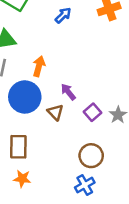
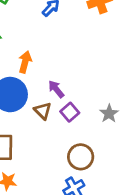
purple square: (92, 112) -> (70, 112), moved

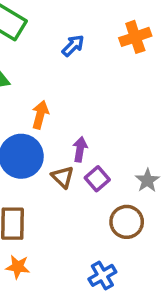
purple arrow: (56, 89) -> (80, 149), turned 48
brown circle: (81, 157) -> (127, 222), moved

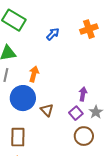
purple arrow: (80, 149) -> (83, 94), moved
purple square: (97, 179) -> (76, 113), moved

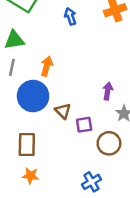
blue arrow: (53, 34) -> (70, 16), turned -64
purple square: (76, 113) -> (84, 125), moved, turned 32

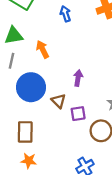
orange arrow: (47, 66) -> (42, 49), moved, turned -42
purple arrow: (108, 91) -> (78, 78), moved

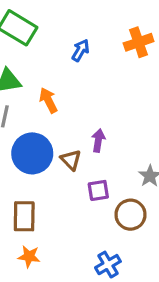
blue arrow: (65, 14) -> (81, 50), turned 49
brown triangle: (59, 101) -> (71, 160), moved

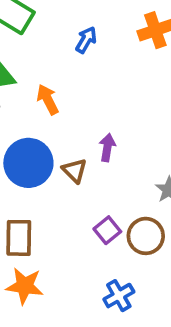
purple square: (98, 190) -> (107, 230), moved, turned -30
orange star: (29, 257) -> (25, 286), size x1.4

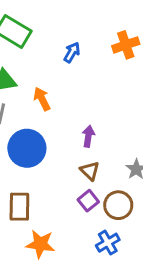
brown triangle: (75, 171) -> (90, 171), moved
orange star: (25, 286) -> (40, 244), moved
blue cross: (119, 296) -> (108, 243), moved

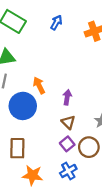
blue arrow: (72, 52) -> (56, 23), moved
orange arrow: (42, 99) -> (39, 85), moved
blue cross: (108, 243) -> (68, 171), moved

